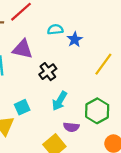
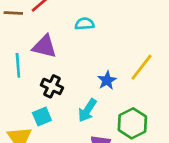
blue star: (75, 39) -> (107, 80), moved
black cross: (48, 72) -> (52, 86), moved, turned -30

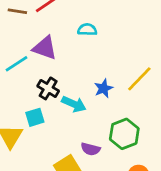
cyan line: (18, 65) -> (17, 64), turned 55
cyan arrow: (87, 110) -> (74, 104), moved, turned -105

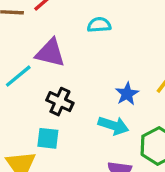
cyan arrow: (74, 104) -> (113, 126), moved
cyan square: (35, 117) -> (48, 138), turned 30

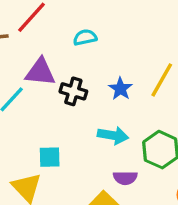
blue star: (127, 94) -> (120, 89), moved
black cross: (60, 102) -> (73, 91), moved

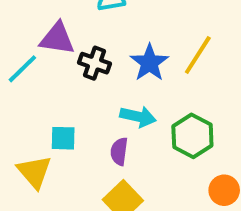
blue star: (120, 89) -> (149, 63), size x1.4
purple semicircle: (125, 178) -> (119, 151), moved, turned 95

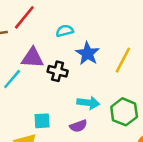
blue star: (149, 63) -> (88, 53), moved
purple semicircle: (119, 151) -> (78, 126), turned -112

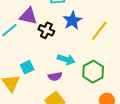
cyan square: (42, 121) -> (27, 67), turned -32

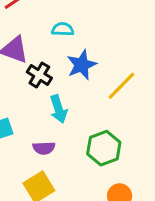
cyan arrow: (66, 59) -> (58, 109), moved, turned 48

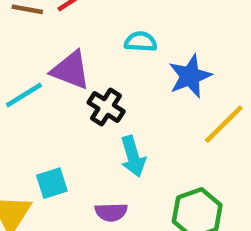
blue star: (82, 65) -> (190, 76), moved

